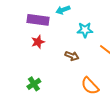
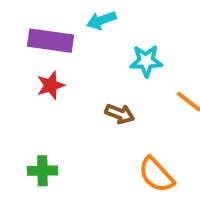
green cross: (34, 84) -> (42, 171), turned 32

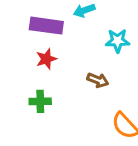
green cross: (42, 171) -> (40, 101), moved

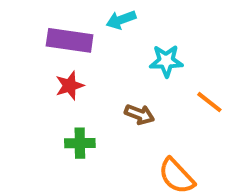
green cross: (40, 101) -> (80, 143), moved

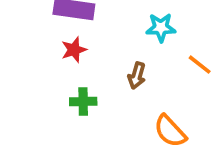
brown arrow: (139, 114) -> (137, 76), turned 85

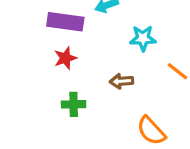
brown arrow: (137, 76) -> (121, 81), turned 70

